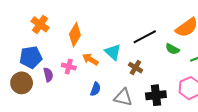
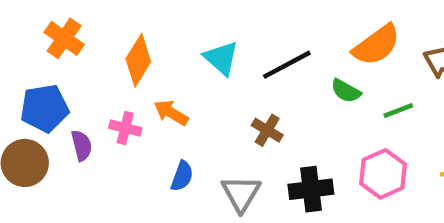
cyan triangle: (113, 52) -> (221, 58), moved
gray triangle: (123, 97) -> (241, 194), turned 48

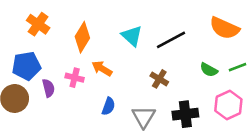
orange semicircle: (376, 45) -> (224, 28), turned 60
green semicircle: (346, 91) -> (209, 70), moved

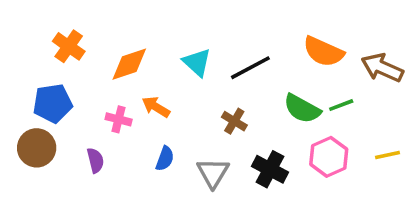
orange diamond: (82, 37) -> (129, 64), turned 40
green semicircle: (209, 70) -> (302, 109), size x1.5
purple semicircle: (48, 88) -> (95, 160), moved
black cross: (185, 114) -> (270, 169), turned 35

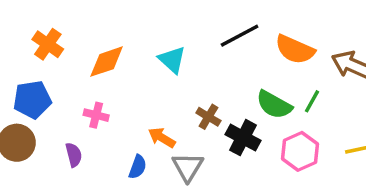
black line: (250, 68) -> (240, 36), moved
green line: (341, 105) -> (312, 101), turned -40
orange arrow: (156, 107) -> (162, 138), moved
blue semicircle: (165, 159) -> (138, 167), moved
black cross: (270, 169) -> (243, 138), moved

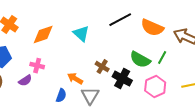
purple semicircle: (74, 155) -> (25, 81), moved, turned 72

